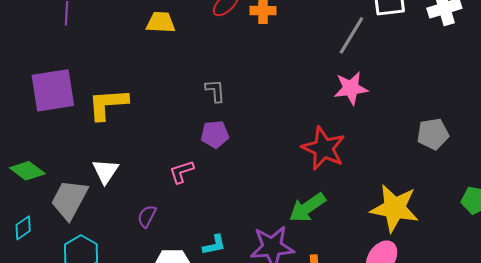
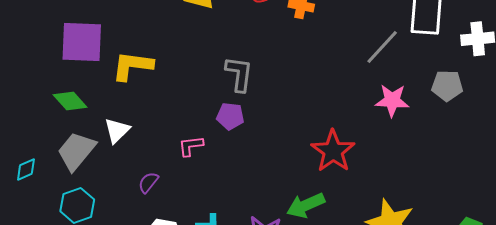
pink star: (351, 88) -> (392, 100), moved
gray L-shape: (215, 91) -> (239, 74), size x1.5
gray pentagon: (433, 134) -> (447, 86), moved
green diamond: (27, 171) -> (70, 101), moved

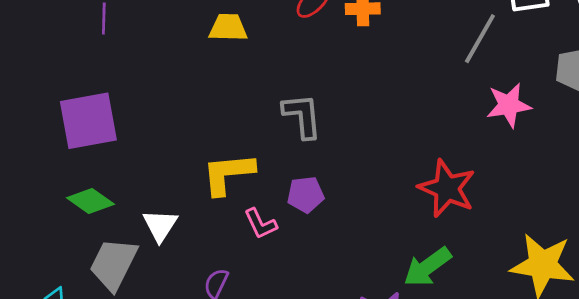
yellow L-shape: (132, 66) -> (228, 174), moved
purple pentagon: (230, 116) -> (306, 195), moved
pink L-shape: (191, 146) -> (260, 224), turned -96

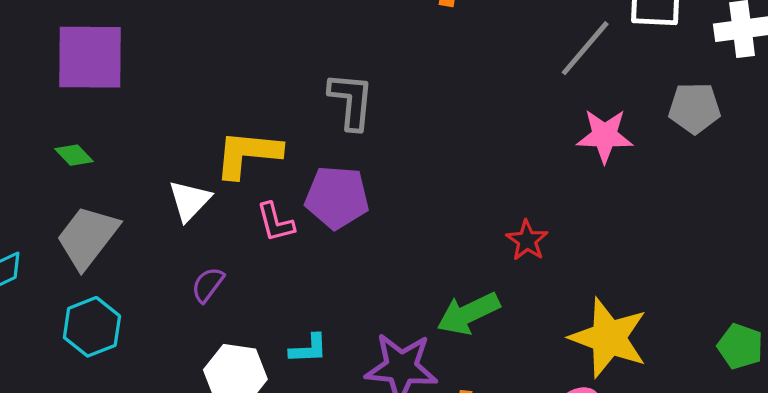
red star: (447, 188) -> (527, 240), moved, size x0.6
purple pentagon: (306, 195) -> (337, 197), size x1.4
green diamond: (90, 201) -> (74, 155), size x0.7
white triangle: (160, 225) -> (190, 201), moved

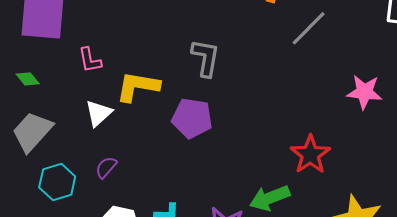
gray line: (585, 48) -> (309, 28), moved
pink L-shape: (275, 222) -> (90, 60), moved
red star: (527, 240) -> (310, 154), size x1.5
cyan hexagon: (92, 327) -> (57, 182), moved

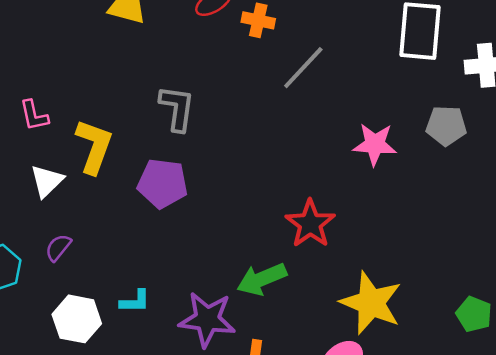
yellow L-shape: (138, 86) -> (94, 146), turned 102

